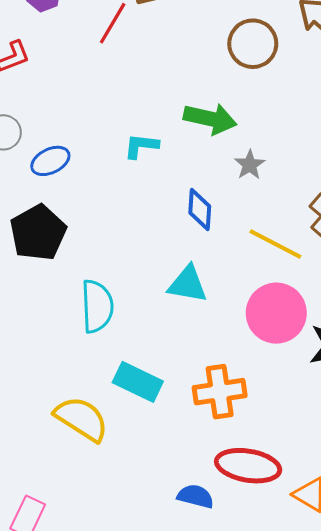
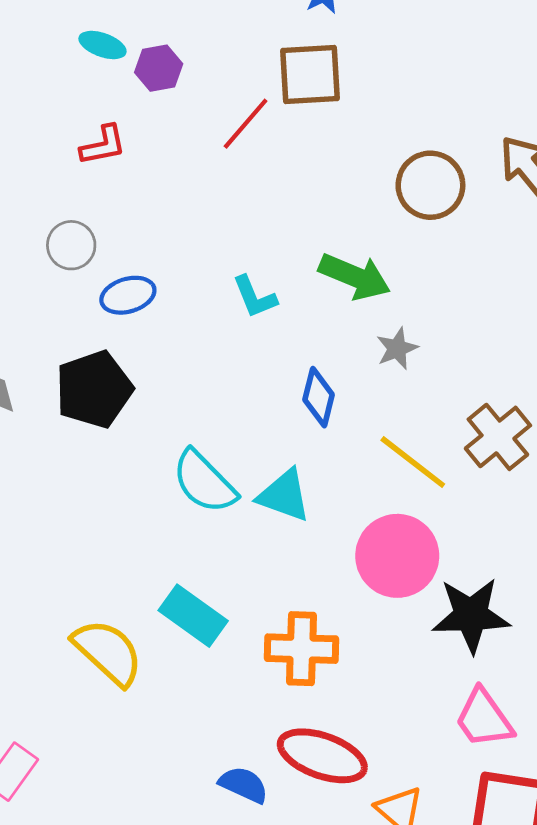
cyan L-shape: (141, 146) -> (255, 297), turned -129
cyan semicircle: (97, 306) -> (204, 482), moved, turned 128

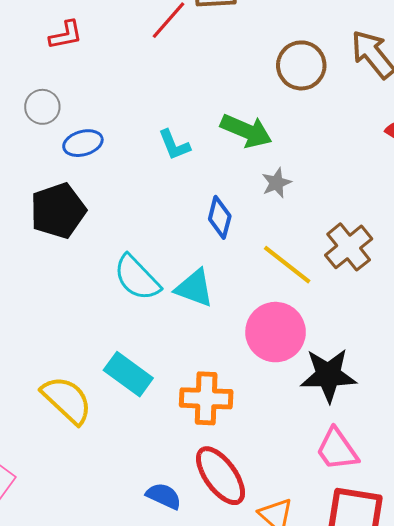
red ellipse: (322, 756) -> (221, 476), turned 34

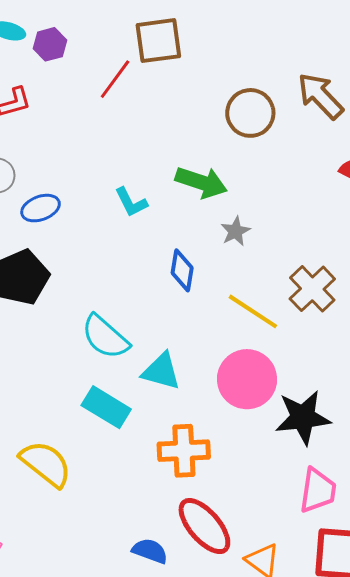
cyan triangle: (194, 288) -> (161, 371), moved
cyan rectangle: (128, 374) -> (106, 407), moved
pink trapezoid: (337, 450) -> (318, 490), turned -132

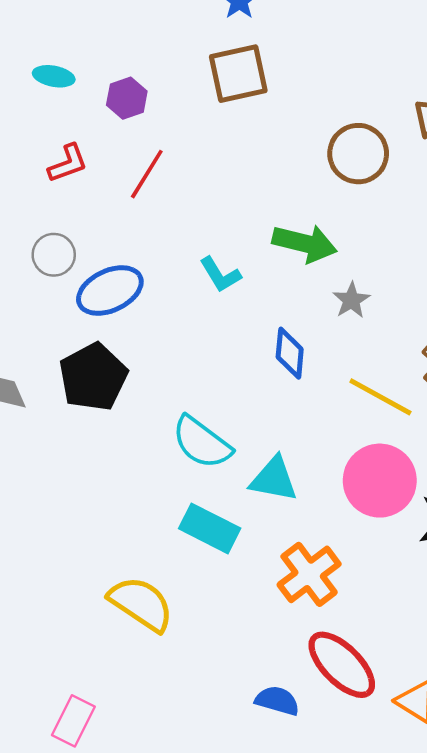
purple hexagon: (50, 44) -> (127, 98), moved
red line: (115, 79) -> (147, 174), moved
blue ellipse: (41, 208) -> (110, 290), size x1.4
orange cross: (184, 451) -> (309, 574), turned -30

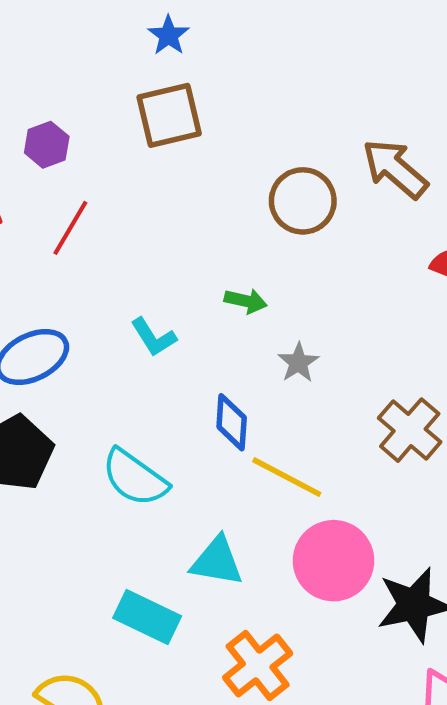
green arrow: (305, 243) -> (246, 301), size x0.6
yellow line: (380, 397) -> (287, 477), moved
cyan semicircle: (202, 442) -> (135, 478), moved

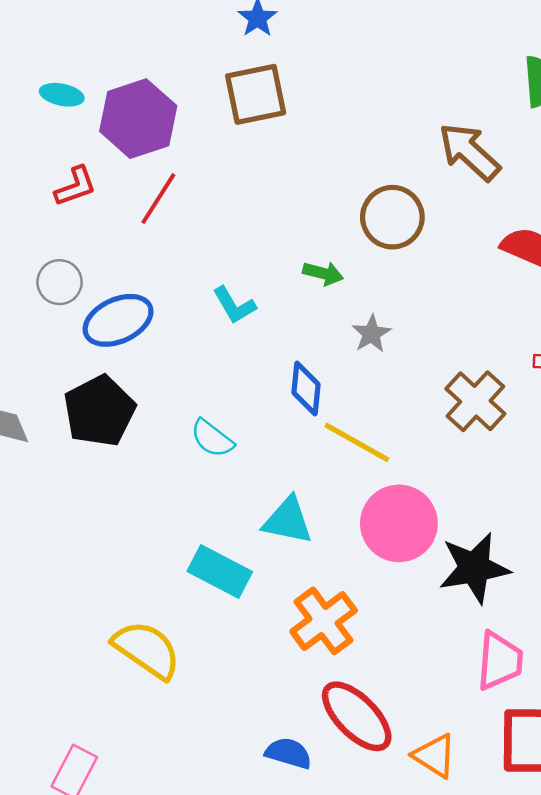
purple hexagon: (47, 145) -> (138, 119), size x1.8
brown circle: (303, 201) -> (392, 217), moved
cyan semicircle: (135, 478) -> (212, 438), size x0.7

